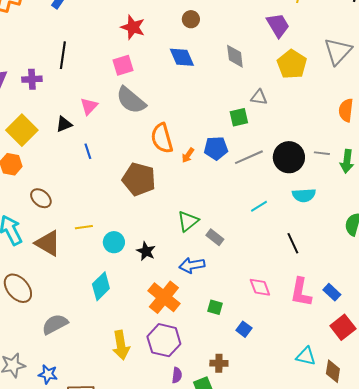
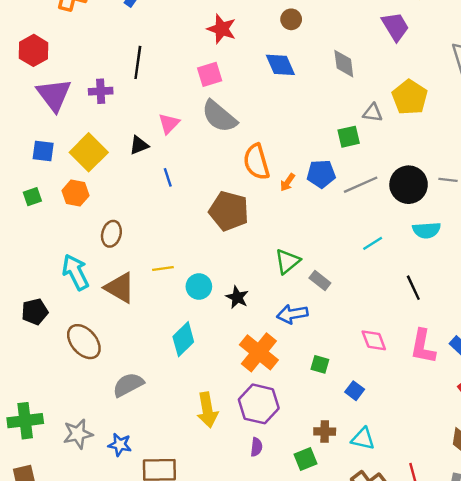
yellow pentagon: (292, 64) -> (410, 97), moved
brown ellipse: (41, 198) -> (111, 234), turned 65
cyan triangle: (306, 356) -> (363, 439), moved
purple semicircle: (177, 375) -> (256, 447), moved

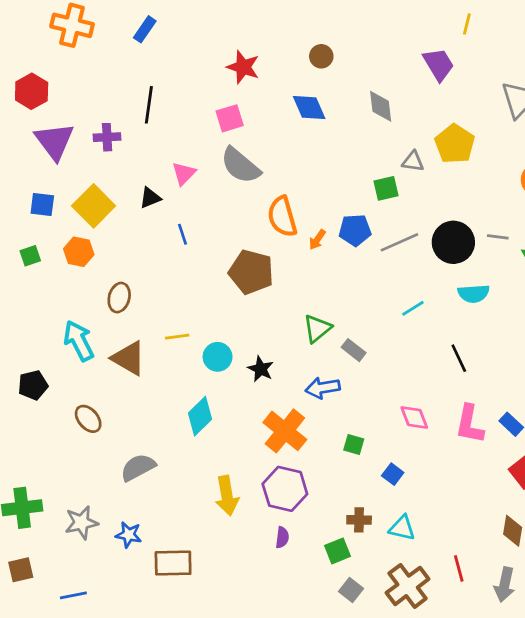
brown ellipse: (84, 342) -> (88, 419), size x0.7

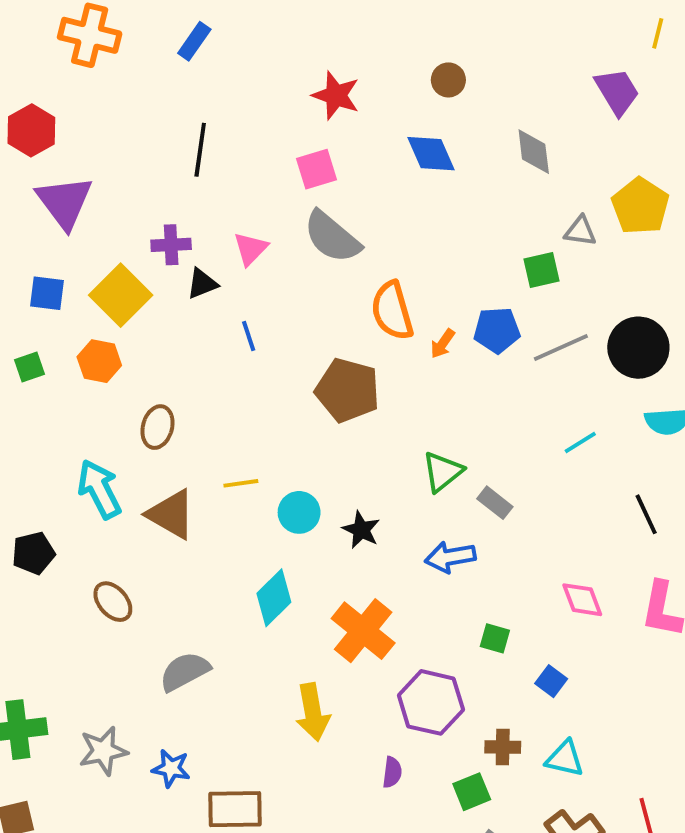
purple cross: (107, 137) -> (171, 245), moved
orange cross: (285, 431) -> (363, 631), moved
purple hexagon: (285, 489) -> (431, 702), moved

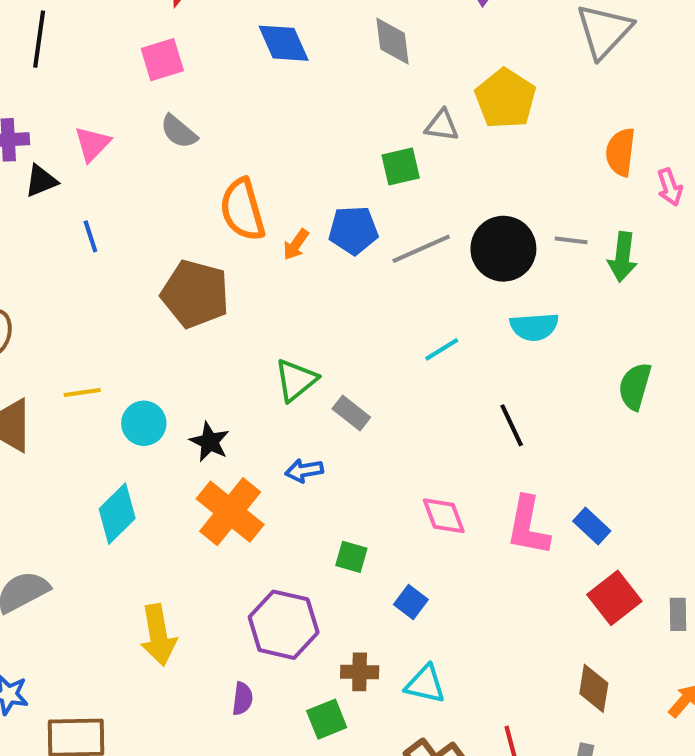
gray semicircle: (332, 237) -> (179, 132), size x0.6
blue arrow: (450, 557) -> (304, 471), size x0.7
orange cross: (363, 631) -> (230, 512), moved

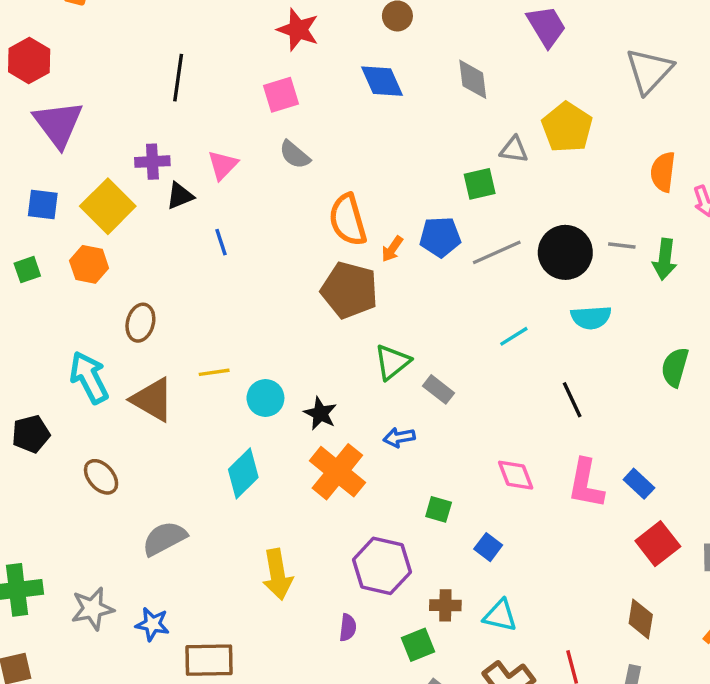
brown pentagon: (195, 294) -> (349, 290), moved

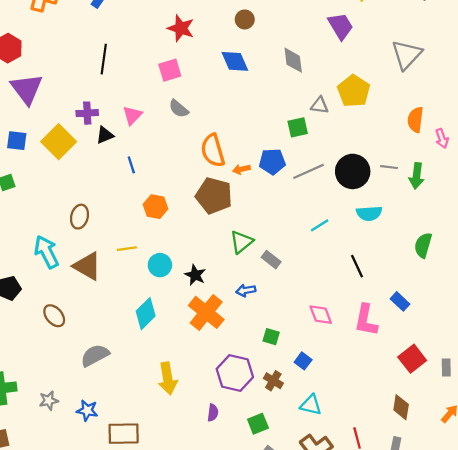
orange arrow: (392, 249) -> (241, 169), turned 42
orange hexagon: (89, 264) -> (156, 207), moved
blue rectangle: (639, 484) -> (400, 301), moved
brown cross: (445, 605) -> (273, 381), moved, turned 30
gray star: (92, 609) -> (49, 401), size x0.7

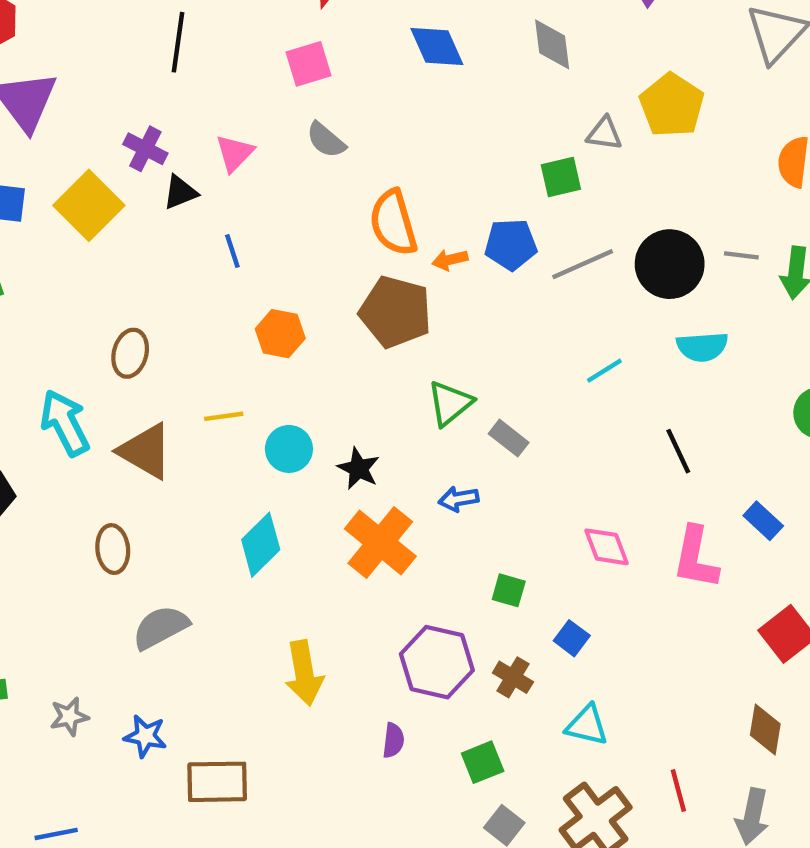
purple cross: (87, 113) -> (145, 149), turned 30
brown ellipse: (54, 316) -> (113, 549), moved, turned 35

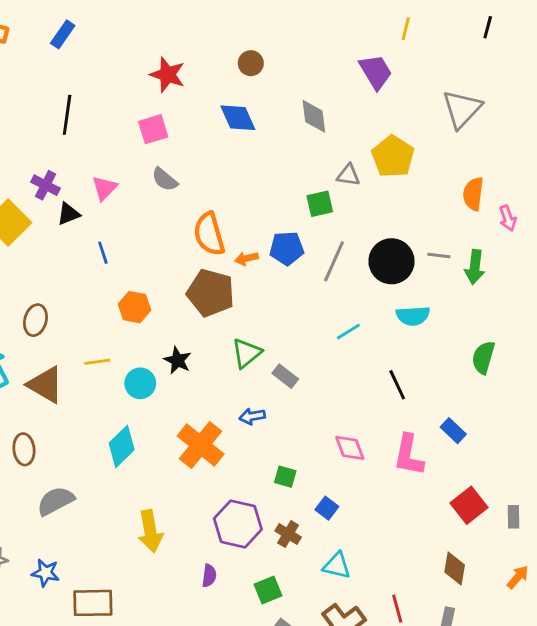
gray line: (583, 264) -> (334, 261), turned -42
black star: (359, 469) -> (178, 360), moved

